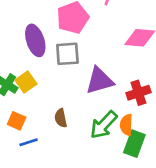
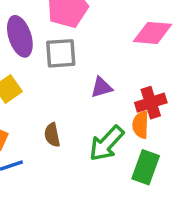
purple triangle: (100, 81) -> (101, 87), size x0.6
orange semicircle: (126, 125) -> (141, 125), moved

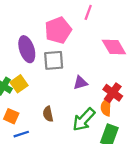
pink diamond: (152, 33) -> (114, 47), turned 55
red cross: (151, 103) -> (113, 93), turned -36

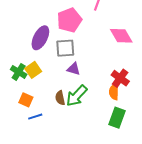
purple ellipse: (27, 49) -> (40, 38), turned 45
purple triangle: (80, 83) -> (74, 69), moved, turned 32
green arrow: (84, 120) -> (77, 96), moved

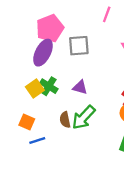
pink pentagon: (69, 20) -> (50, 28), moved
gray square: (65, 48) -> (79, 46), moved
green cross: (19, 72) -> (49, 86), moved

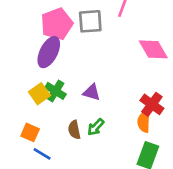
gray square: (79, 46) -> (90, 21), moved
green arrow: (84, 117) -> (96, 127), size x0.6
blue line: (37, 141) -> (42, 154), turned 49

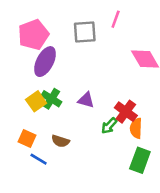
pink pentagon: (57, 24) -> (33, 35), moved
red cross: (152, 104) -> (126, 112), moved
green arrow: (96, 127) -> (109, 126), moved
brown semicircle: (74, 130) -> (60, 141), moved, turned -60

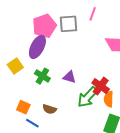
pink pentagon: (33, 35) -> (44, 26), moved
yellow square: (36, 101) -> (15, 66), moved
green arrow: (109, 126) -> (88, 97), size x1.6

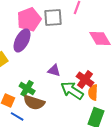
green cross: (42, 76) -> (27, 88), moved
green arrow: (88, 97) -> (72, 90), turned 80
brown semicircle: (49, 109) -> (34, 102), size x1.5

